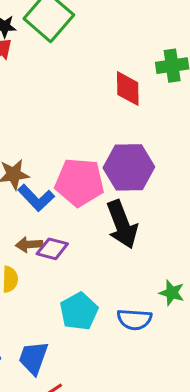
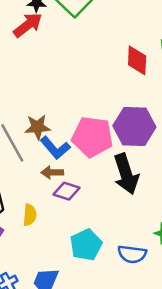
brown arrow: (29, 245) -> (52, 172), moved

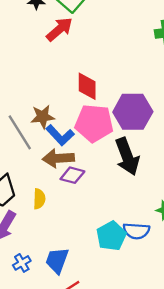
red arrow: (28, 25) -> (59, 29), moved
red diamond: (137, 60) -> (87, 86), moved
brown arrow: (52, 172) -> (58, 158), size x1.5
cyan pentagon: (86, 245) -> (111, 236), moved

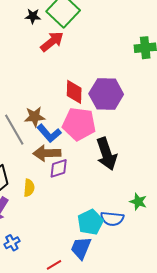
purple hexagon: (133, 112) -> (106, 94), moved
purple diamond: (72, 175) -> (59, 168), turned -35
blue trapezoid: (57, 260) -> (81, 248), moved

